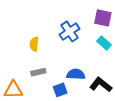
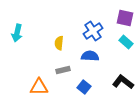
blue semicircle: (76, 74) -> (90, 56), moved
blue square: (60, 90) -> (84, 87), turned -32

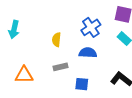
orange triangle: (39, 87) -> (24, 75), moved
blue square: (84, 87) -> (82, 84), turned -32

